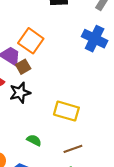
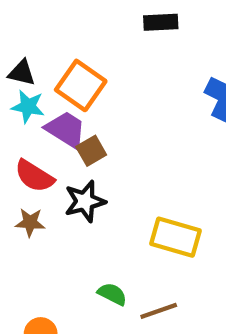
orange square: (31, 41) -> (81, 85), moved
brown line: (73, 149) -> (159, 311), moved

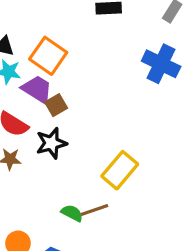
yellow rectangle: (175, 237) -> (120, 170), turned -66
brown line: (159, 311) -> (94, 210), moved

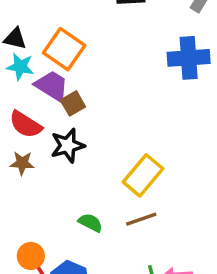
blue cross: (161, 64) -> (189, 58), turned -30
brown line: (94, 210) -> (141, 219), moved

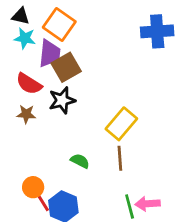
purple trapezoid: (52, 86) -> (50, 53), turned 64
brown square: (73, 103) -> (66, 67), size x1.5
brown line: (141, 219) -> (120, 158), turned -75

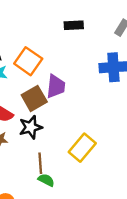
purple trapezoid: (50, 53) -> (56, 86), moved
brown line: (120, 158) -> (40, 163), moved

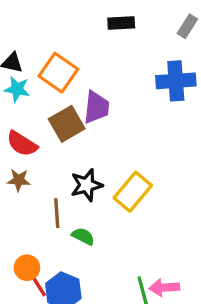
black star: (31, 127) -> (86, 185), moved
brown line: (40, 163) -> (57, 213), moved

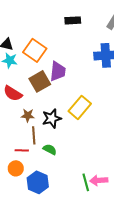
brown star: (19, 180) -> (28, 115), moved
yellow rectangle: (133, 192) -> (80, 107), moved
red line: (39, 286) -> (22, 150), moved, turned -56

